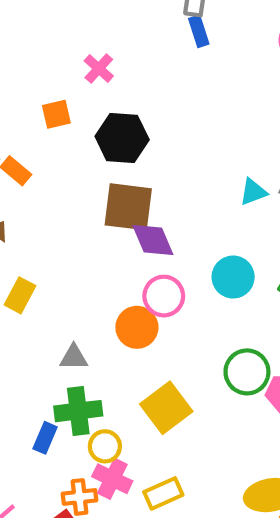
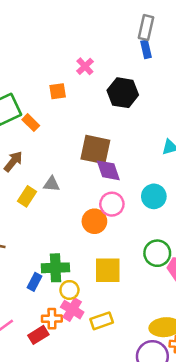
black hexagon: (122, 138) -> (123, 93), moved
gray triangle: (74, 357) -> (52, 184), moved
yellow square: (166, 408) -> (108, 270), turned 32

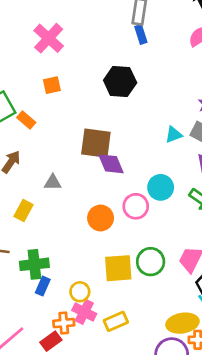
pink cross: (85, 66) -> (49, 38), moved, size x1.6
yellow rectangle: (27, 196) -> (23, 211), moved
pink circle: (112, 204) -> (136, 206), moved
green circle: (157, 253) -> (151, 262), moved
green cross: (55, 268) -> (34, 264), moved

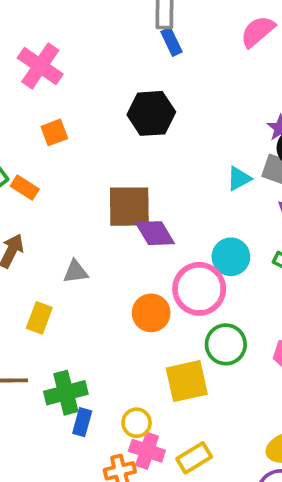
pink circle: (136, 206) -> (199, 289), size x1.4
green circle: (151, 262) -> (226, 344), moved

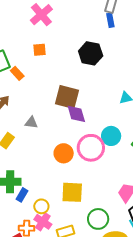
green circle: (226, 344) -> (98, 219), moved
blue rectangle: (82, 422) -> (22, 195), moved

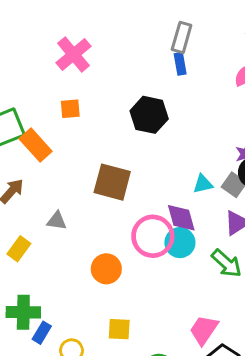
orange rectangle: (17, 73) -> (36, 145), size x1.5
purple diamond: (76, 114) -> (181, 218), moved
pink circle: (91, 148) -> (153, 236), moved
yellow square: (72, 192) -> (119, 329), size x0.7

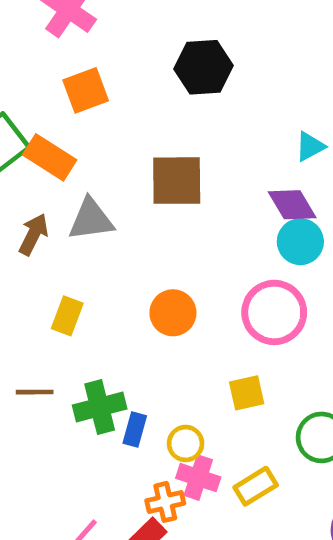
orange square: (70, 109) -> (86, 90), size x1.4
gray triangle: (57, 221) -> (91, 219), moved, size x1.5
pink circle: (153, 236) -> (274, 312), moved
orange circle: (106, 269) -> (173, 313), moved

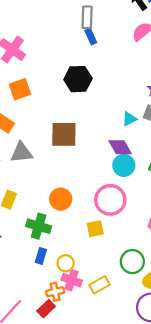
yellow square: (247, 393) -> (95, 229), moved
green cross: (100, 407) -> (39, 226), moved, turned 30

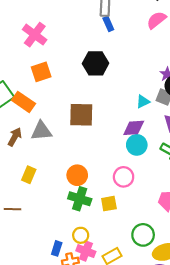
purple diamond: (120, 147) -> (134, 128), turned -65
pink circle: (110, 200) -> (124, 177), size x0.7
green cross: (39, 226) -> (80, 199), moved
blue rectangle: (41, 256) -> (57, 248), moved

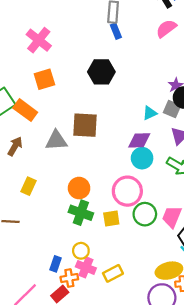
gray triangle: (41, 131) -> (56, 141), moved
pink circle: (124, 177) -> (127, 191), size x1.4
green circle: (143, 235) -> (145, 214), moved

